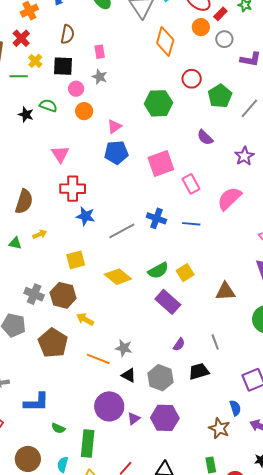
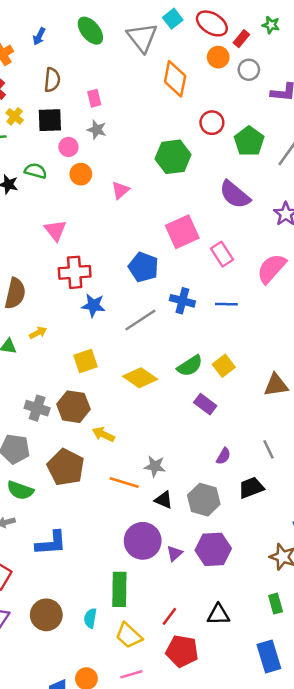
purple semicircle: (205, 137) -> (235, 195), size x1.5
blue pentagon: (116, 153) -> (143, 267), moved, turned 30
purple rectangle: (168, 302) -> (205, 404), size x0.7
green semicircle: (58, 428) -> (20, 490), moved, size x1.5

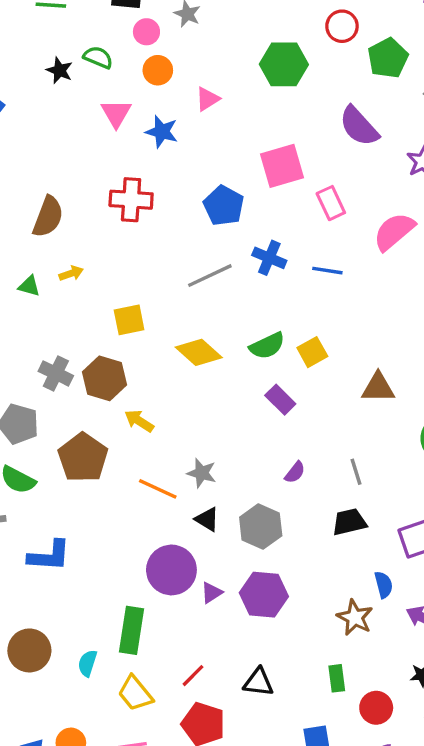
pink triangle: (55, 230) -> (116, 113), moved
blue star: (93, 305) -> (162, 132), moved
black trapezoid: (251, 488) -> (349, 522), moved

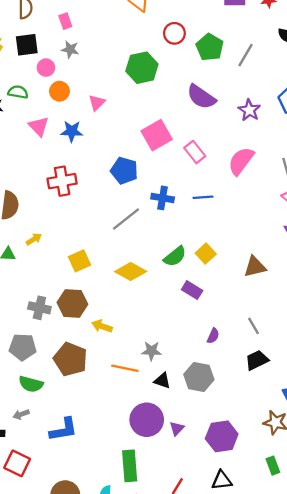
purple hexagon: (264, 595) -> (222, 436), moved

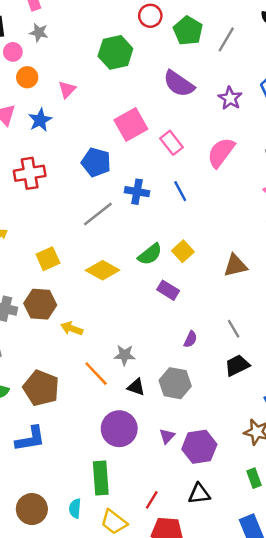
blue star: (72, 131) -> (40, 120), turned -30
blue line: (203, 197) -> (180, 191), turned 66
brown pentagon: (70, 359) -> (41, 388), moved
orange line: (125, 368) -> (96, 374), turned 35
purple triangle: (177, 429) -> (167, 436), moved

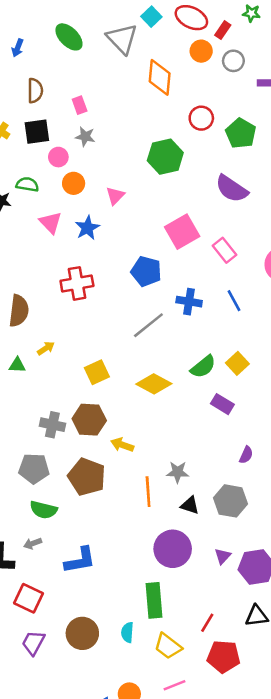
orange line: (96, 374) -> (148, 492), turned 40
brown pentagon: (41, 388) -> (87, 477), moved

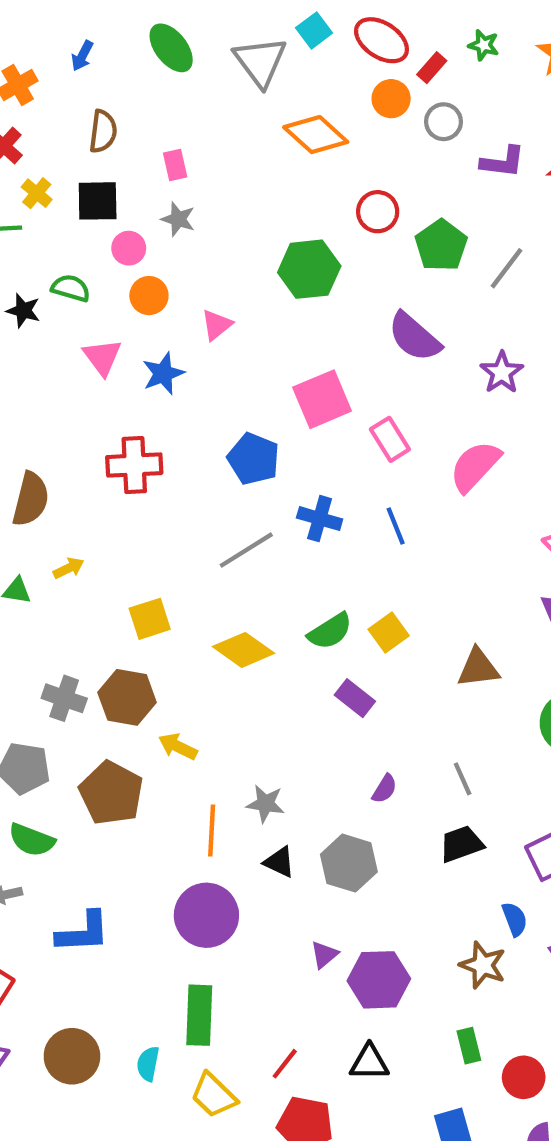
orange diamond: (160, 77) -> (316, 135), turned -60
purple circle: (173, 549) -> (206, 915), moved

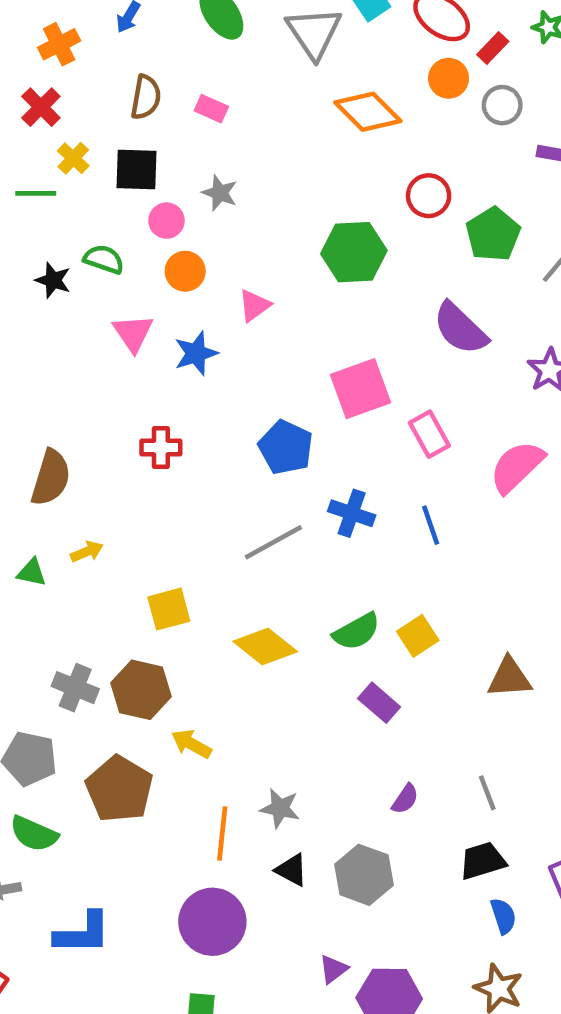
pink rectangle: (175, 165) -> (211, 109), moved, turned -56
red cross: (134, 465) -> (161, 448), size x0.7
blue semicircle: (515, 919) -> (503, 916), moved

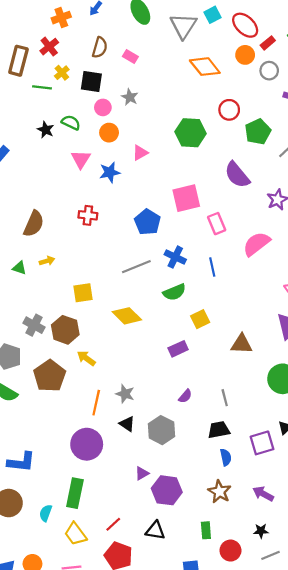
green semicircle: (357, 632) -> (174, 292), moved
purple rectangle: (379, 703) -> (178, 349), turned -72
blue L-shape: (83, 933) -> (21, 462), moved

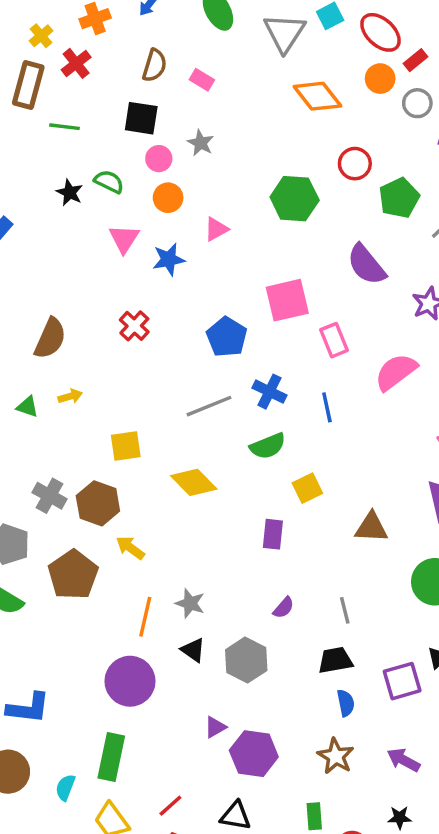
yellow cross: (62, 73) -> (41, 36), moved
red cross: (88, 215) -> (134, 326), turned 36
purple rectangle: (178, 349) -> (273, 534), turned -60

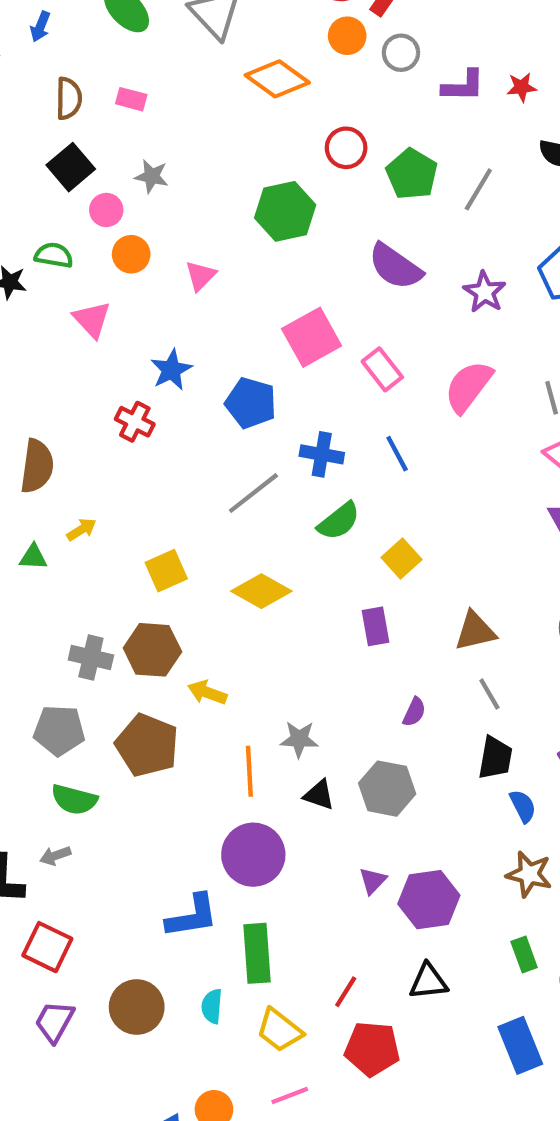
black square: (141, 118) -> (71, 167), turned -33
blue star: (169, 259) -> (171, 370), moved
brown triangle: (371, 527) -> (475, 631), moved
black trapezoid: (335, 660) -> (495, 758), turned 126
blue L-shape: (28, 708) -> (192, 916), moved

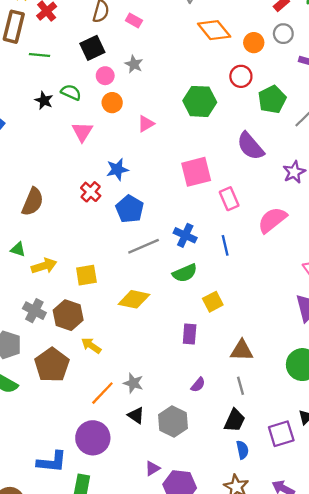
orange circle: (347, 36) -> (254, 43), moved
blue pentagon: (251, 403) -> (130, 209), moved
yellow arrow: (81, 530) -> (44, 266), moved, size x1.5
yellow diamond: (261, 591) -> (134, 299), turned -32
orange line: (249, 771) -> (102, 393), turned 32

